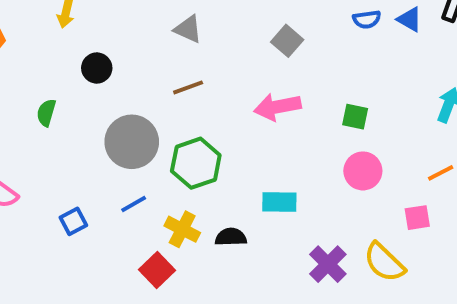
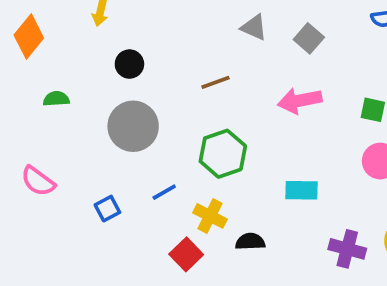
gray triangle: (188, 29) -> (254, 27), moved
green semicircle: (46, 113) -> (56, 99), moved, turned 70
gray circle: (132, 142) -> (133, 126), moved
black semicircle: (231, 237) -> (250, 242), moved
purple cross: (328, 264) -> (347, 249), turned -30

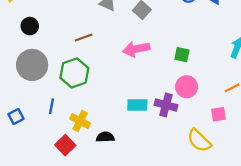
green hexagon: (223, 154) -> (74, 73), moved
blue line: (164, 192) -> (52, 106), turned -49
purple cross: (347, 249) -> (166, 105), moved

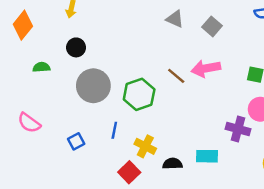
black circle: (30, 26) -> (76, 47), moved
brown line: (84, 37) -> (176, 76), moved, turned 60
cyan rectangle: (137, 105) -> (207, 156), moved

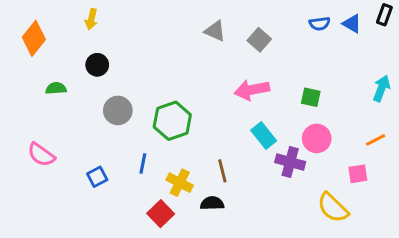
brown line: (176, 76) -> (222, 171), moved, turned 36
gray circle: (93, 86) -> (118, 110), size x0.7
cyan rectangle: (207, 156) -> (264, 136), moved, turned 50

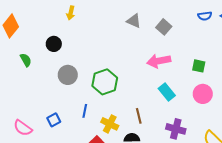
yellow arrow: (91, 19) -> (71, 13), moved
green semicircle: (56, 88) -> (26, 60), turned 64
pink semicircle: (41, 155) -> (23, 128), moved
purple cross: (290, 162) -> (176, 129), moved

